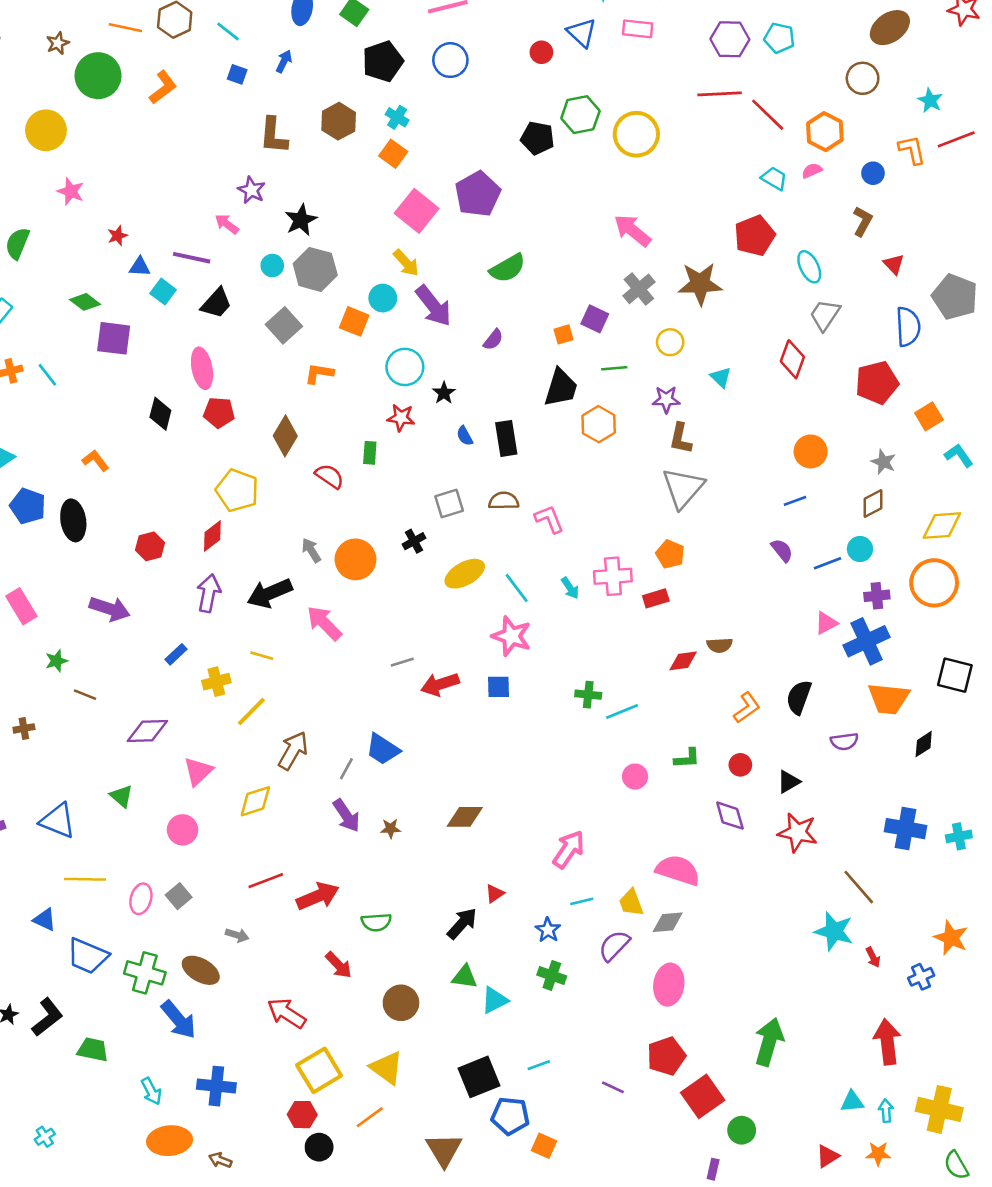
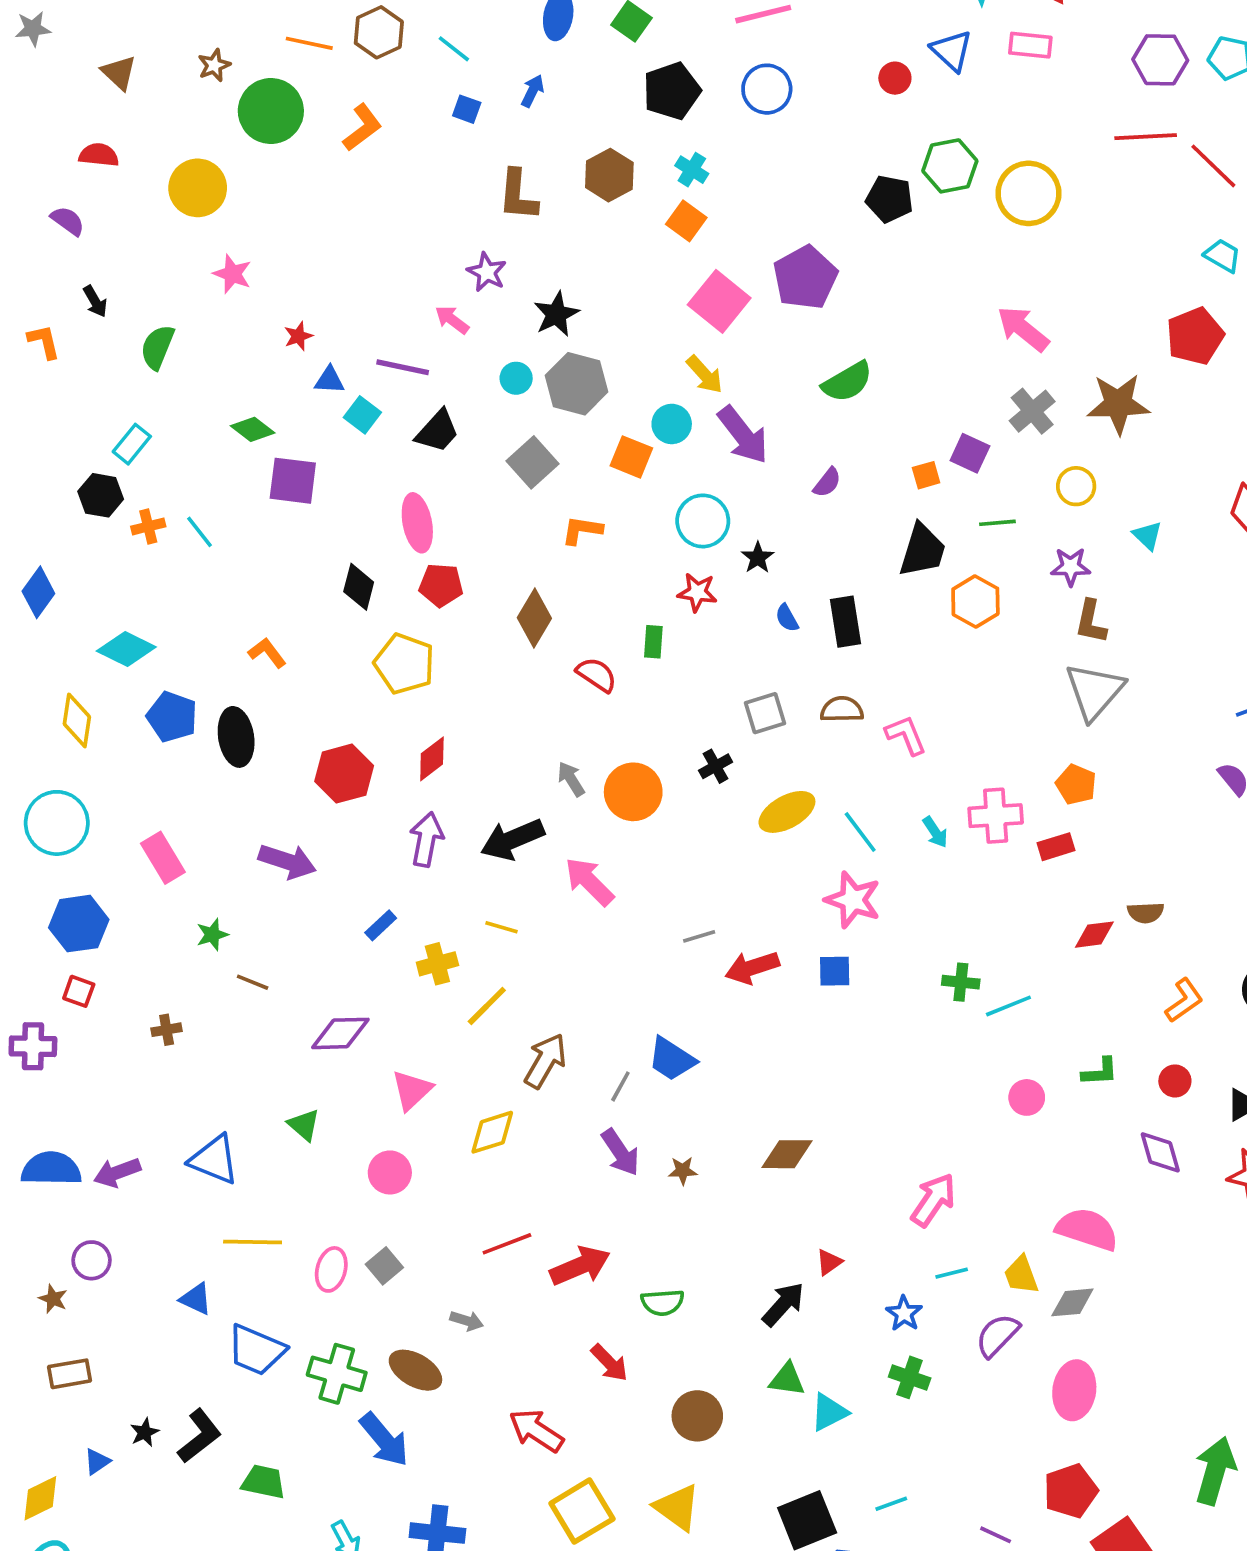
yellow pentagon: (237, 490) -> (404, 664), moved
red hexagon: (150, 546) -> (344, 774), size x1.4

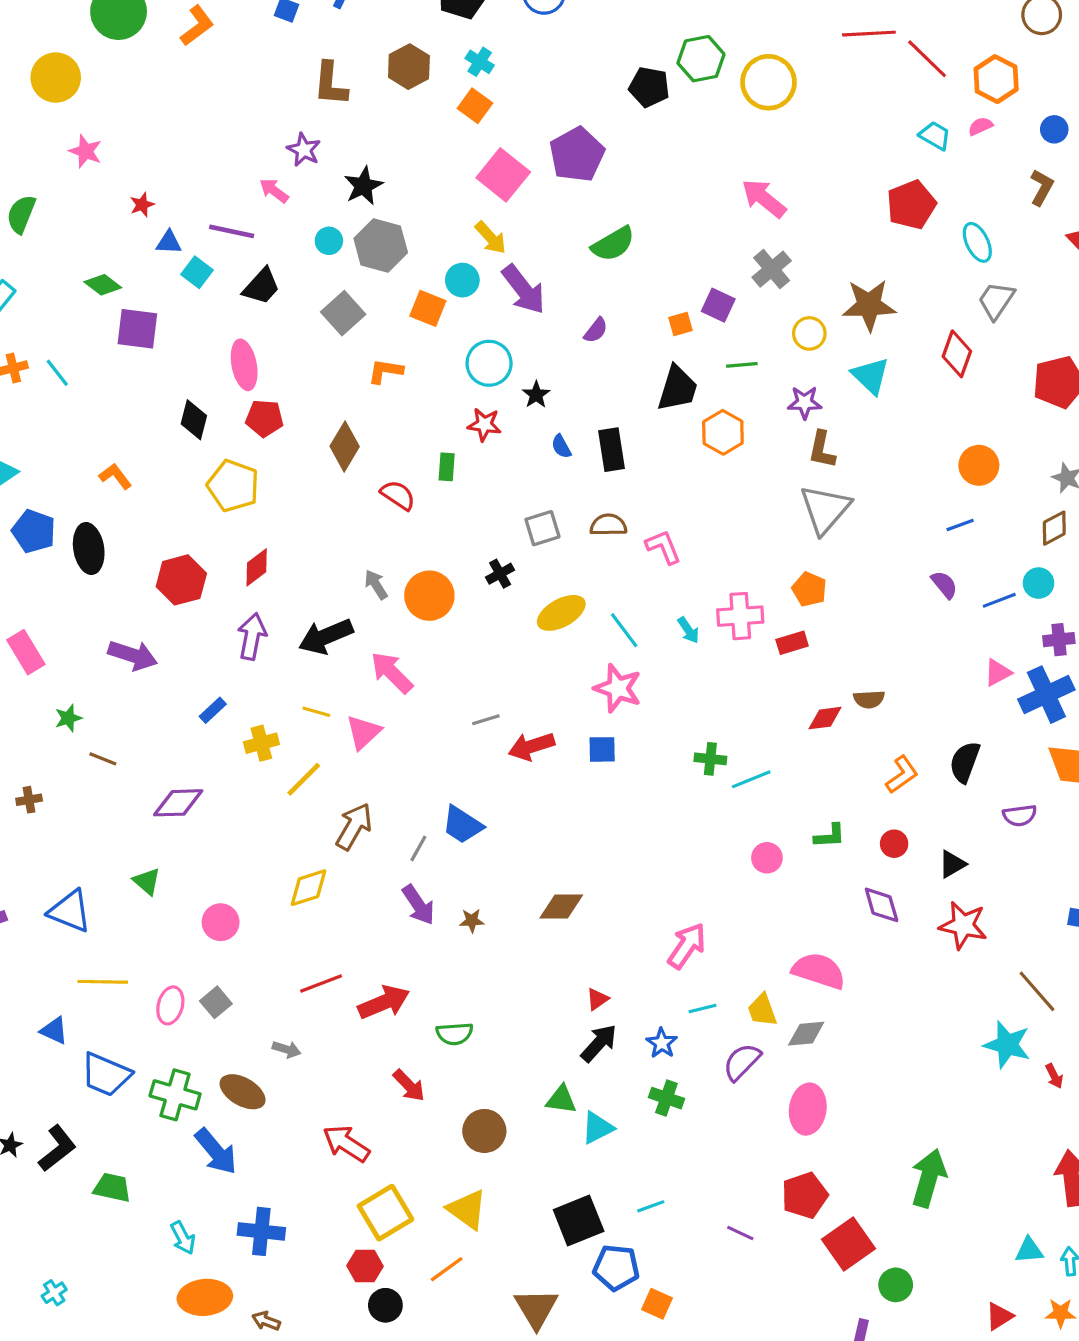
brown star: (1118, 404) -> (869, 305), moved
cyan triangle: (1147, 536) -> (871, 376), size x1.5
pink triangle: (412, 1090) -> (363, 732), moved
black arrow: (783, 1304) -> (599, 1043), moved

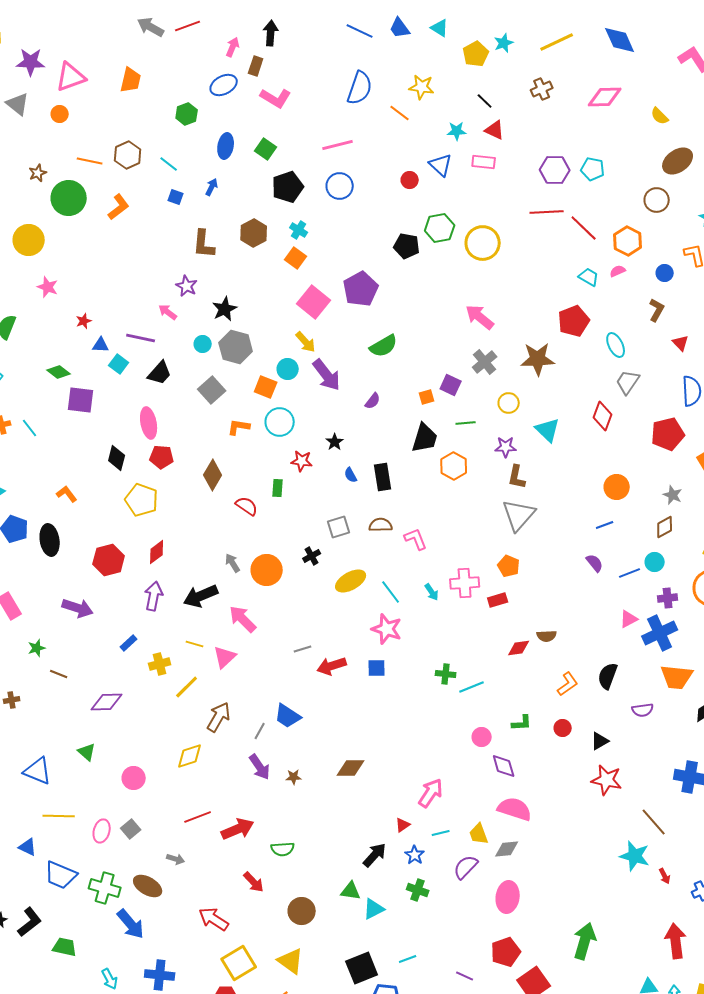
brown star: (869, 305) -> (538, 359), moved
cyan circle: (489, 363) -> (280, 422), moved
purple diamond: (882, 905) -> (504, 766), moved
red triangle: (597, 999) -> (403, 825), moved

